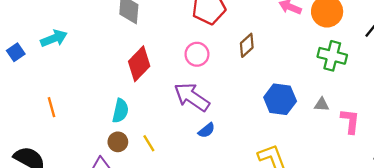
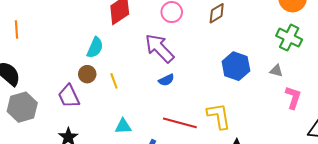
gray triangle: (322, 105) -> (276, 71), moved
orange line: (51, 107) -> (17, 29), moved

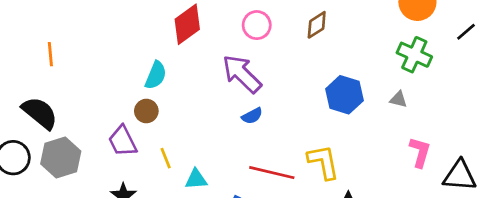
yellow line: (114, 81) -> (166, 158), moved
pink L-shape: (293, 98) -> (420, 152), moved

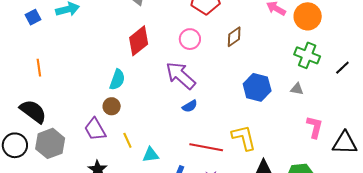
black line: (466, 32) -> (342, 68), moved

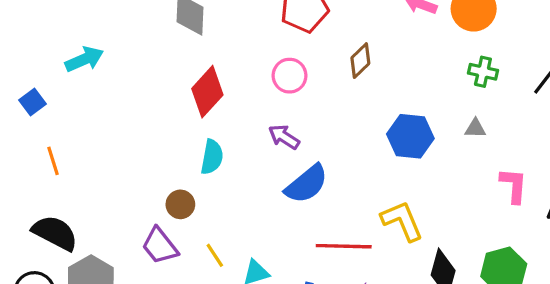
blue square: (33, 17) -> (33, 102), moved
green cross: (307, 55) -> (483, 72), size x0.7
purple arrow: (181, 76) -> (284, 137), size x0.6
cyan semicircle: (117, 80) -> (212, 157), moved
blue semicircle: (190, 106) -> (307, 184), size x1.8

